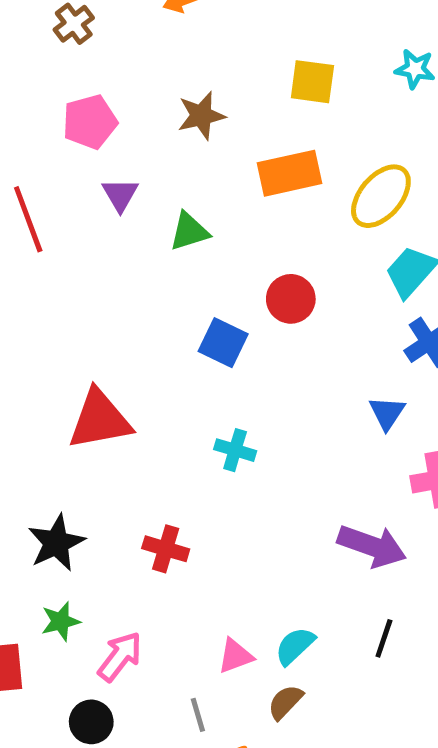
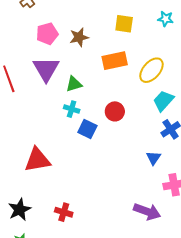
pink pentagon: (90, 122) -> (47, 34), moved
purple triangle: (120, 195) -> (46, 69), size x1.8
cyan cross: (235, 450) -> (72, 109), moved

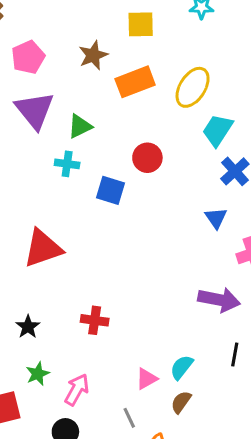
brown star: (79, 37) -> (93, 55), moved
cyan cross: (72, 109) -> (67, 164), moved
black star: (20, 210) -> (28, 327), size x0.7

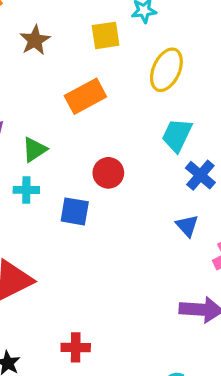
yellow square: (141, 24) -> (106, 35), moved
brown star: (93, 55) -> (35, 40), moved
yellow ellipse: (193, 87) -> (166, 70), moved

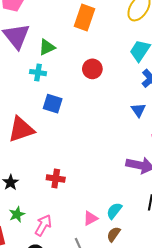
orange rectangle: (85, 96) -> (85, 17), turned -50
blue square: (75, 211) -> (53, 104), moved

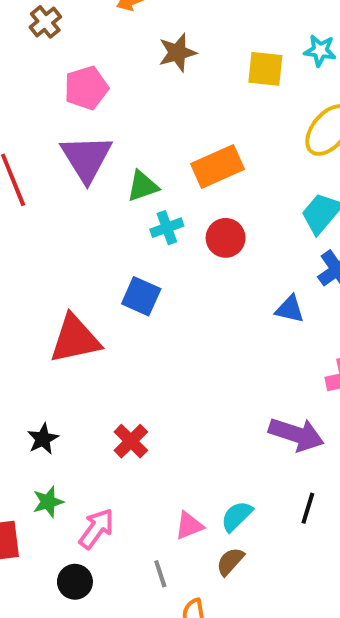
orange rectangle: (85, 17) -> (218, 167), moved, turned 40
cyan cross: (38, 73) -> (167, 228), moved, turned -35
blue triangle: (138, 110) -> (290, 309), moved, turned -49
red cross: (56, 178) -> (131, 441), turned 30

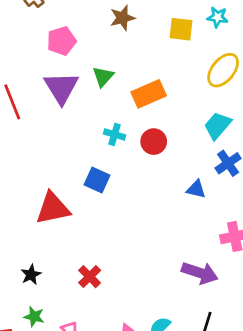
green triangle: (143, 186) -> (103, 77), moved, turned -30
cyan cross: (167, 228) -> (115, 134), turned 36
green star: (48, 502) -> (34, 317), turned 30

